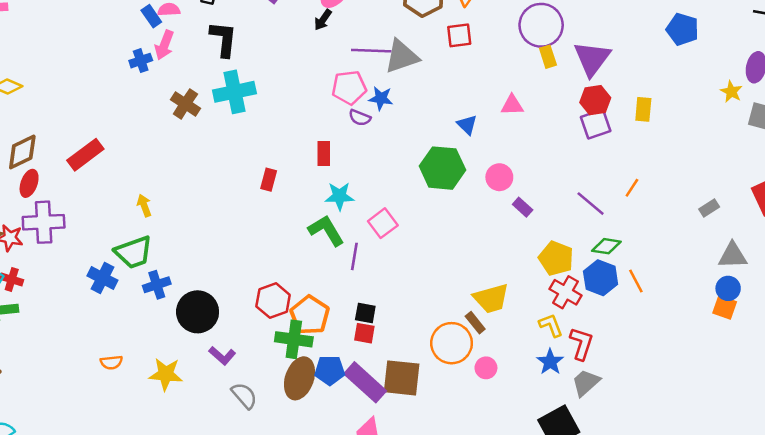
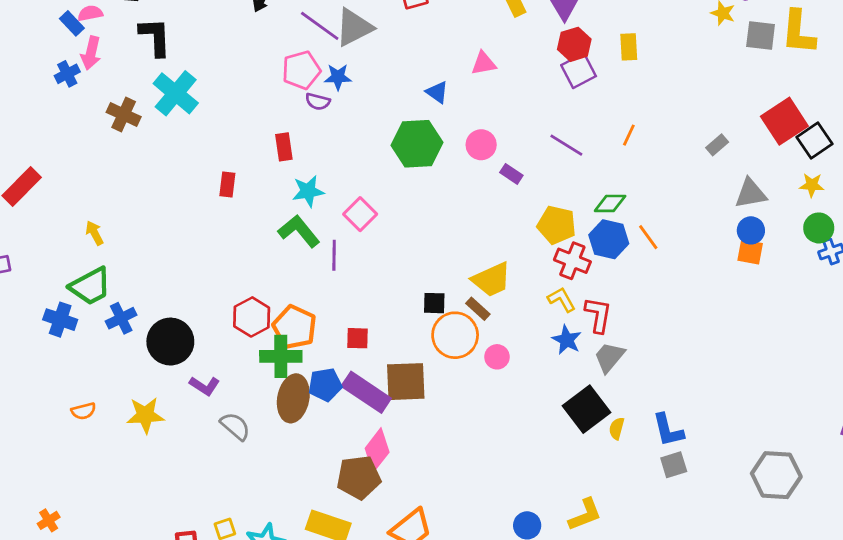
purple line: (371, 51) -> (320, 26), turned 42
cyan cross: (234, 92) -> (176, 93), turned -30
purple line: (591, 204) -> (566, 145), moved
black square: (365, 313) -> (434, 303), moved

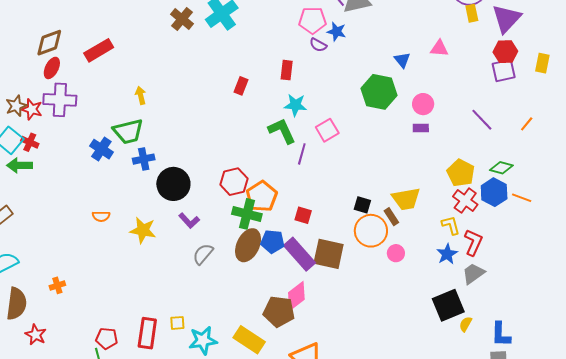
purple rectangle: (511, 174) -> (421, 128), moved, turned -49
orange line: (648, 237) -> (522, 198), turned -48
gray semicircle: (235, 426) -> (203, 254), turned -105

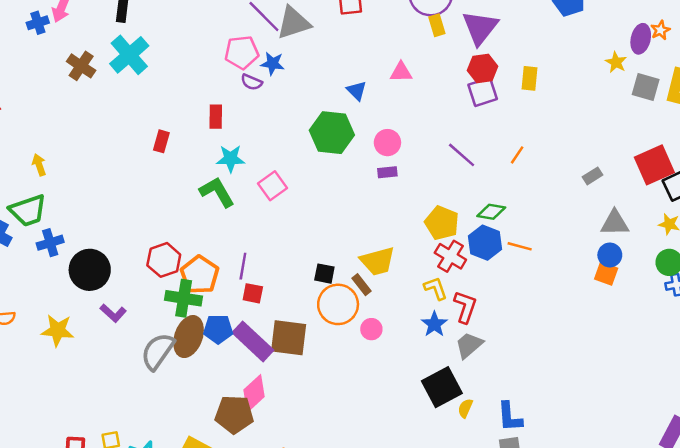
purple line: (302, 154) -> (243, 266), moved
gray semicircle: (203, 254) -> (158, 351), moved, size x1.4

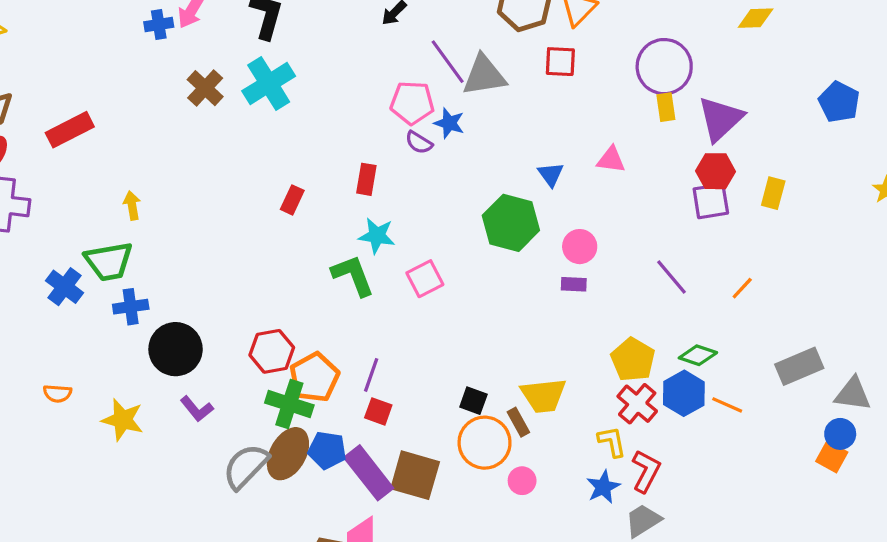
gray rectangle: (593, 176) -> (799, 366), moved, size x1.8

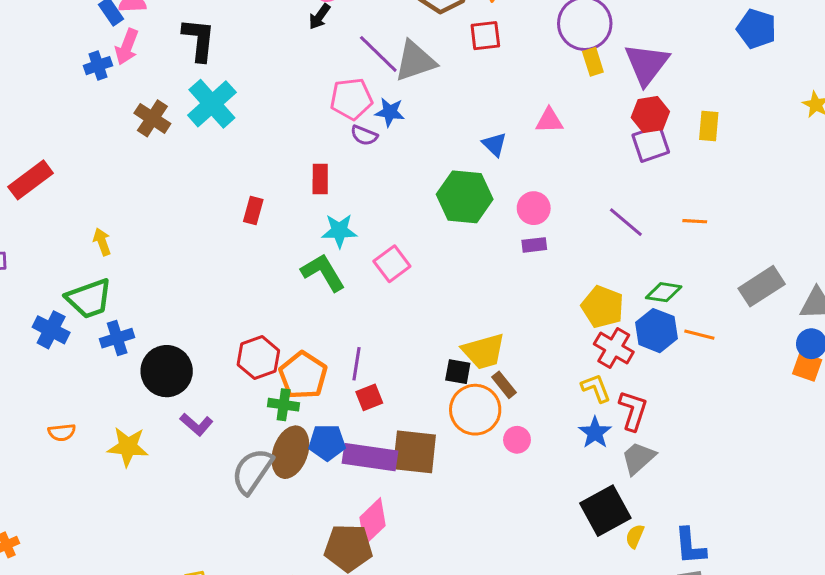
orange line: (742, 288) -> (695, 221), turned 60
yellow trapezoid: (543, 395) -> (484, 351), moved
green cross: (289, 404) -> (284, 405), size x0.7
red square: (378, 411) -> (369, 397), turned -32
purple rectangle: (369, 473) -> (370, 457), turned -34

